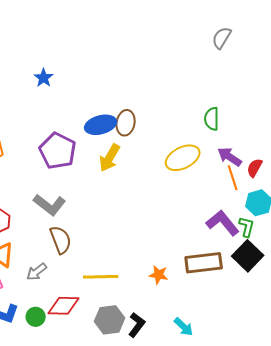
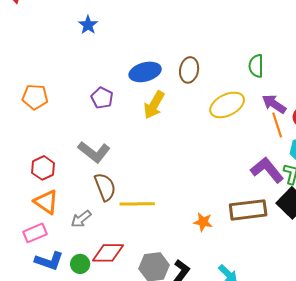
brown ellipse: (126, 123) -> (189, 70), moved
purple pentagon: (58, 151) -> (102, 98), size x0.6
yellow line: (101, 277) -> (137, 204), moved

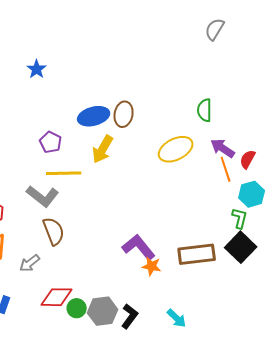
brown ellipse: (189, 70) -> (124, 114), moved
purple L-shape: (267, 170) -> (139, 247), moved
yellow line: (137, 204) -> (64, 173), moved
green circle: (80, 264) -> (77, 308), moved

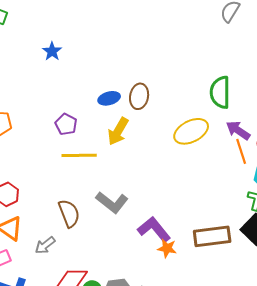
green semicircle: (205, 110) -> (220, 92), size x1.4
blue ellipse: (94, 116) -> (109, 98), size x0.7
gray L-shape: (43, 196) -> (112, 202), moved

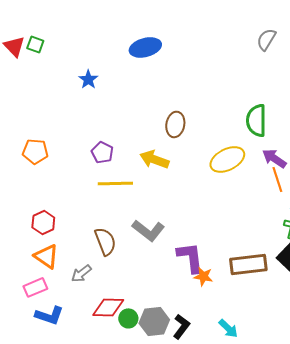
blue ellipse: (109, 98) -> (145, 47), moved, size x1.4
yellow arrow: (118, 131) -> (154, 159), turned 80
purple L-shape: (154, 229) -> (190, 257), turned 32

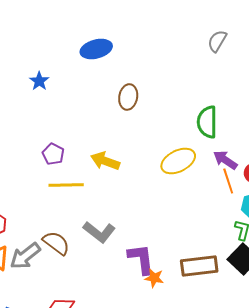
brown ellipse: (175, 124) -> (128, 97), moved
brown semicircle: (105, 241) -> (56, 243), turned -32
gray arrow: (81, 273) -> (25, 256), moved, size x1.5

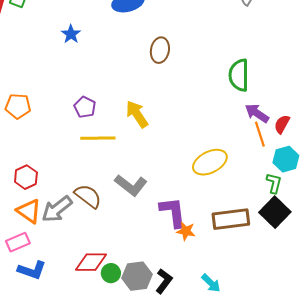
yellow arrow: (105, 161) -> (137, 114), turned 36
yellow ellipse: (178, 161) -> (210, 162), moved

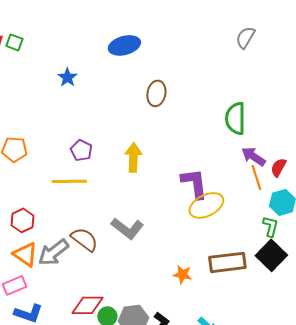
yellow arrow: (137, 114) -> (133, 157), turned 36
yellow line: (98, 138) -> (69, 181), moved
purple L-shape: (173, 212) -> (194, 183), moved

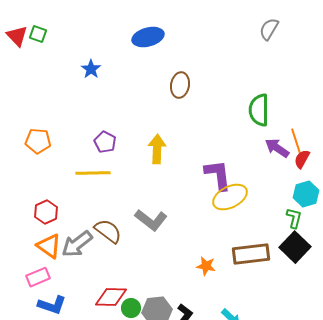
orange line: (256, 177) -> (296, 141), moved

